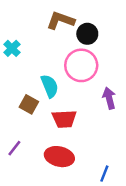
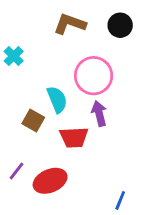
black circle: (87, 34) -> (120, 25), moved
purple arrow: (109, 98) -> (99, 114), moved
red ellipse: (59, 157) -> (50, 181), moved, turned -36

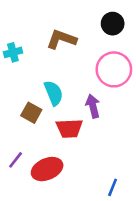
brown L-shape: (70, 24) -> (61, 39), moved
cyan cross: (14, 56) -> (13, 52), turned 30
pink circle: (94, 76) -> (114, 69), moved

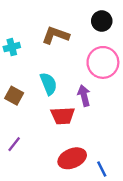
brown square: (31, 113) -> (14, 96), moved
red ellipse: (47, 169) -> (72, 158), moved
blue line: (113, 187) -> (102, 169), turned -49

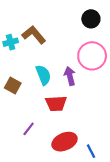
brown L-shape: (56, 35) -> (34, 35), moved, turned 30
purple arrow: (84, 96) -> (70, 76), moved
purple line: (14, 144) -> (29, 129), moved

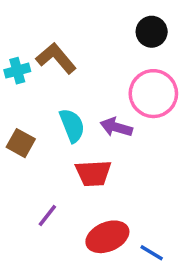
purple arrow: (70, 76) -> (116, 127), turned -60
blue line: (91, 151) -> (152, 253), turned -32

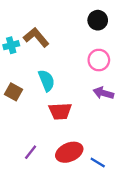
pink circle: (153, 94) -> (99, 60), size x0.7
purple arrow: (116, 127) -> (103, 93), moved
purple line: (47, 216) -> (31, 152), moved

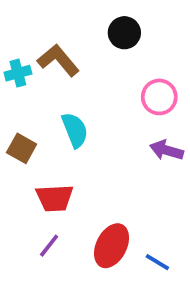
black circle: (98, 20) -> (124, 33), moved
red trapezoid: (60, 111) -> (55, 198), moved
red ellipse: (69, 152) -> (112, 246), turned -40

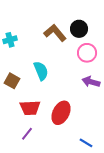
black circle: (124, 33) -> (79, 29), moved
brown L-shape: (58, 60) -> (55, 33), moved
red ellipse: (112, 246) -> (61, 113), moved

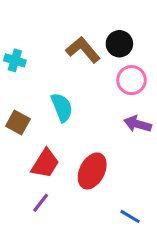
cyan cross: (10, 40) -> (15, 60), turned 32
red trapezoid: (30, 108) -> (45, 163), turned -55

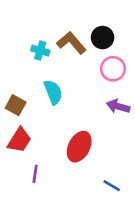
cyan cross: (15, 60) -> (40, 51), moved
red trapezoid: (45, 163) -> (19, 140), moved
purple line: (41, 203) -> (35, 174), turned -30

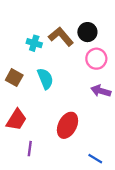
brown square: (16, 105) -> (14, 78), moved

